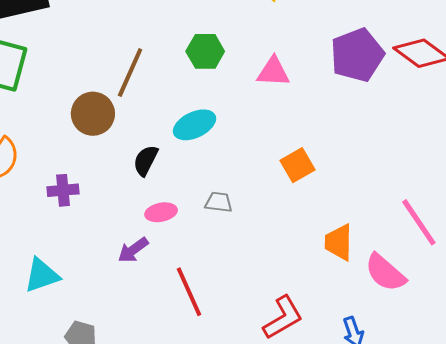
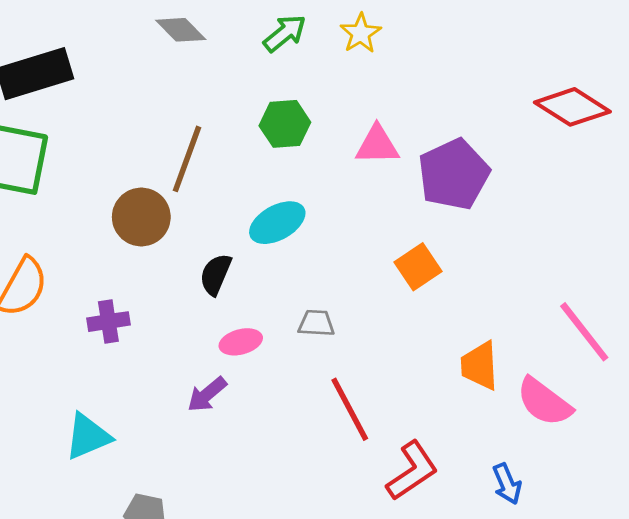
purple pentagon: (357, 55) -> (454, 174), moved
red line: (189, 292) -> (350, 409), moved

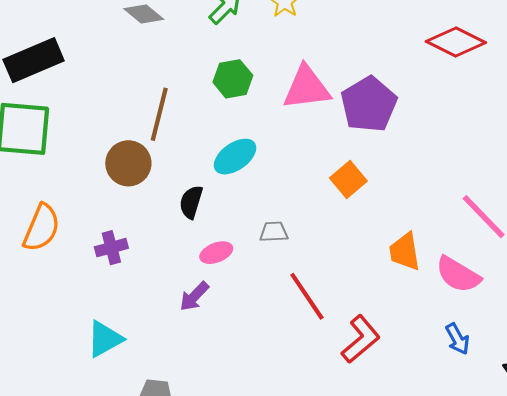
pink triangle: (377, 145) -> (307, 88), size x1.4
blue arrow: (507, 484) -> (458, 339), moved

